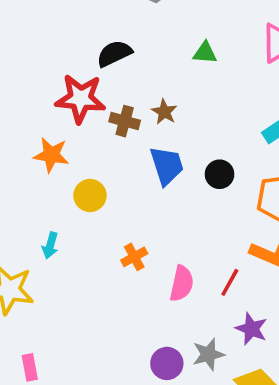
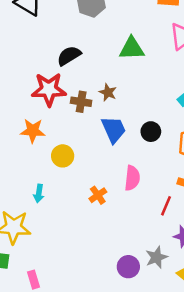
green triangle: (205, 53) -> (132, 48), size x1.5
pink semicircle: (182, 283) -> (132, 178), moved

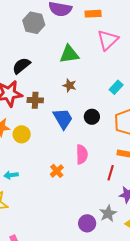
brown star: (108, 92) -> (69, 85), moved
yellow circle: (63, 156) -> (22, 134), moved
cyan arrow: (39, 193) -> (11, 175), turned 80

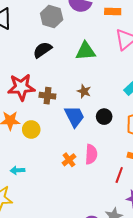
black semicircle: (21, 66) -> (42, 50), moved
brown star: (69, 85) -> (84, 91), moved
orange cross: (57, 171) -> (69, 160), moved

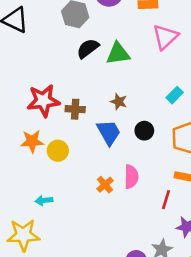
black semicircle: (42, 50) -> (88, 48), moved

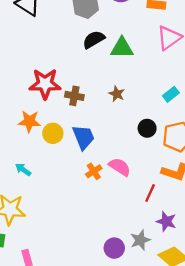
black circle: (144, 131) -> (147, 128), moved
blue trapezoid: (109, 132) -> (83, 137), moved
pink semicircle: (131, 177) -> (120, 167), turned -65
cyan arrow: (44, 200) -> (23, 170), moved, turned 35

